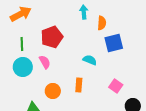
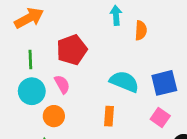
blue square: (114, 43) -> (164, 83), moved
cyan semicircle: (90, 60) -> (124, 82), size x1.5
orange circle: (53, 91) -> (54, 116), moved

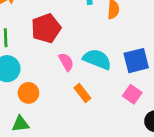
pink semicircle: (62, 84) -> (66, 62), moved
orange rectangle: (109, 116) -> (82, 93), turned -42

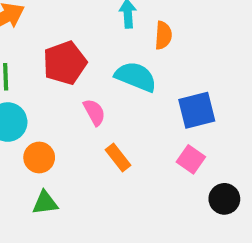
cyan semicircle: (97, 59) -> (136, 77), moved
green triangle: (20, 124) -> (45, 203), moved

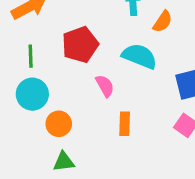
orange semicircle: (163, 35) -> (163, 22), turned 30
orange rectangle: (118, 157) -> (125, 124), turned 40

